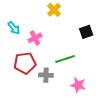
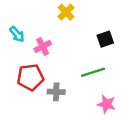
green line: (65, 59) -> (93, 72), moved
pink star: (78, 85) -> (107, 104), moved

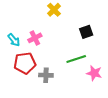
cyan arrow: (17, 34) -> (14, 40), moved
pink star: (107, 104) -> (94, 73), moved

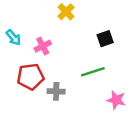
cyan arrow: (14, 40) -> (13, 37), moved
pink star: (94, 73) -> (116, 100), moved

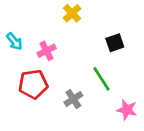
green line: (93, 72) -> (101, 79), turned 75
gray cross: (56, 91) -> (73, 99), moved, turned -35

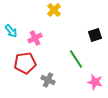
black square: (115, 43) -> (95, 35), moved
gray cross: (73, 99) -> (48, 80), moved, turned -32

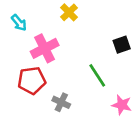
cyan arrow: (11, 31) -> (19, 23), moved
pink cross: (35, 38) -> (45, 48), size x1.5

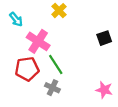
pink cross: (45, 48) -> (38, 41), turned -30
green line: (97, 75) -> (56, 65), moved

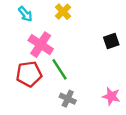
cyan arrow: (16, 19) -> (25, 14), moved
gray cross: (52, 88) -> (68, 99), moved

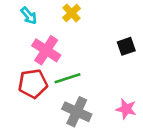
green line: (59, 69) -> (67, 78), turned -75
gray cross: (68, 99) -> (77, 112), size x1.5

